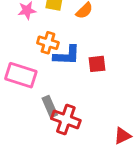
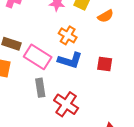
blue L-shape: (67, 55) -> (70, 60), moved
gray rectangle: (50, 107) -> (40, 88), moved

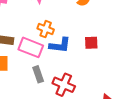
orange cross: (68, 35) -> (46, 29), moved

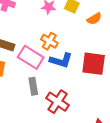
red square: (91, 43) -> (94, 64), size x1.6

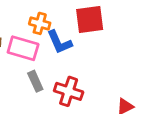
blue L-shape: (61, 60) -> (59, 42), turned 65
red square: (94, 64) -> (90, 20), moved

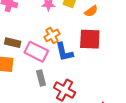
orange cross: (40, 23) -> (52, 35), turned 35

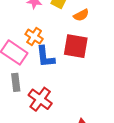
orange cross: (52, 35) -> (34, 37), turned -35

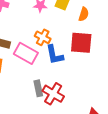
orange semicircle: (81, 15) -> (84, 14), turned -40
gray rectangle: (16, 82) -> (38, 88), moved

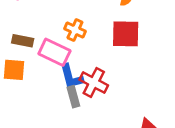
blue L-shape: (55, 55) -> (71, 77), moved
red cross: (53, 94) -> (94, 82), moved

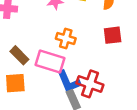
red square: (126, 34) -> (113, 35), size x0.7
brown rectangle: (23, 41) -> (19, 55), turned 42

